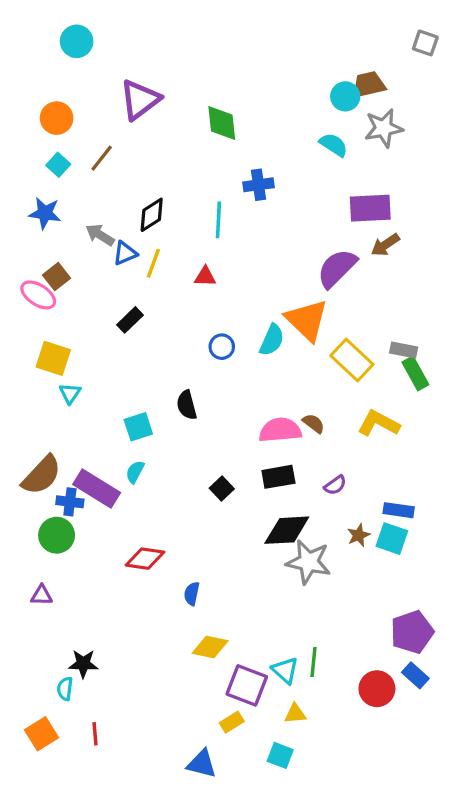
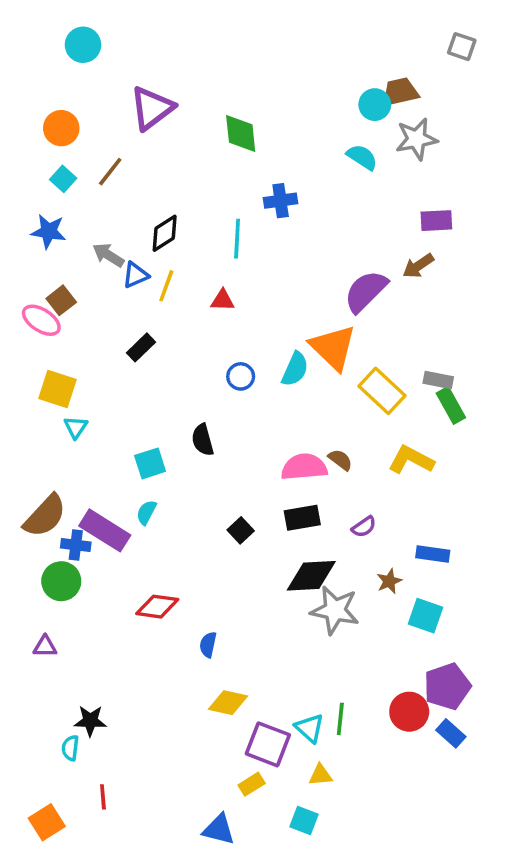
purple rectangle: (370, 208) -> (436, 221), moved, size x0.7
cyan square: (392, 539) -> (426, 616), moved
red circle: (377, 689) -> (409, 712), moved
orange square: (42, 734) -> (47, 822), moved

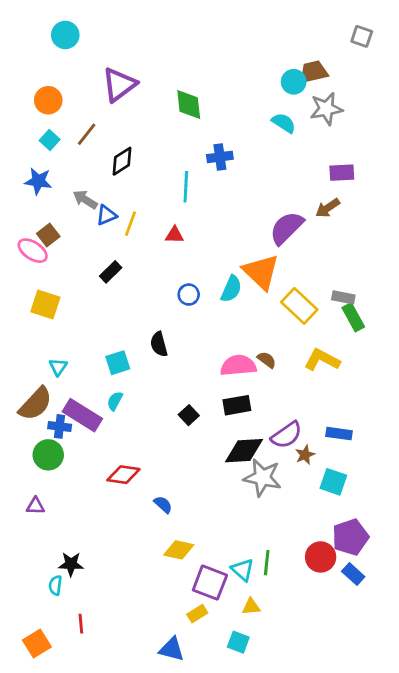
black diamond: (165, 233) -> (122, 161), moved
cyan triangle: (76, 427) -> (58, 367), moved
purple semicircle: (364, 527) -> (287, 435), moved, size x1.6
blue semicircle: (208, 645) -> (163, 504), turned 120

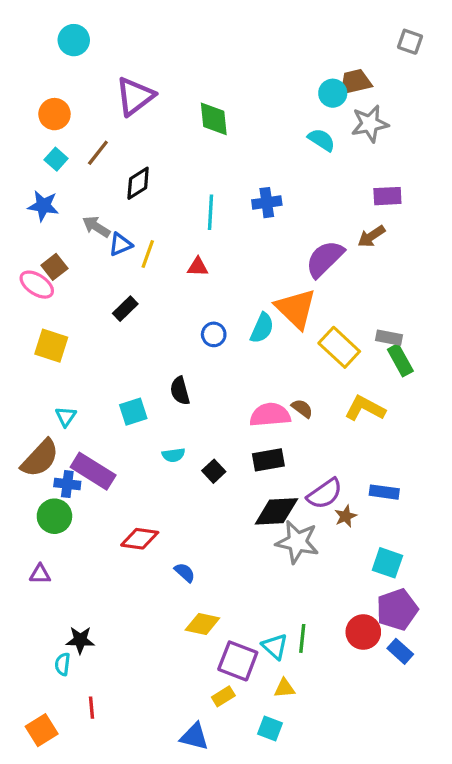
blue cross: (220, 157) -> (267, 203), moved
cyan semicircle: (115, 401) -> (173, 455), moved, turned -126
cyan square: (333, 482) -> (387, 563), moved

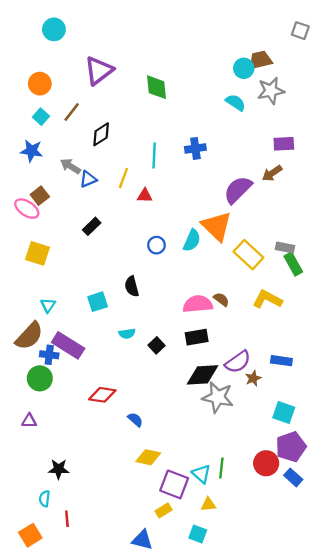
yellow line: (148, 254) -> (123, 178), moved
cyan semicircle: (63, 664) -> (44, 499), moved

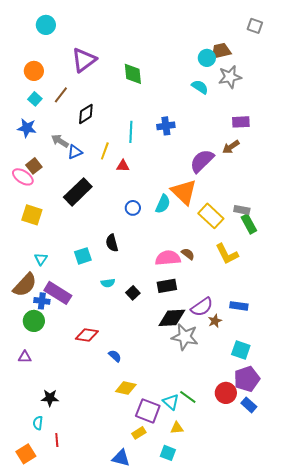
black rectangle: (92, 226) -> (78, 192), size x1.8
yellow L-shape: (267, 299) -> (227, 254), turned -145
green line: (221, 468) -> (188, 397), turned -60

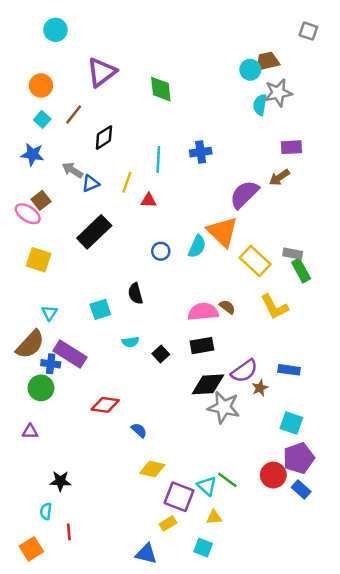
cyan semicircle: (200, 87) -> (260, 105), moved, turned -114

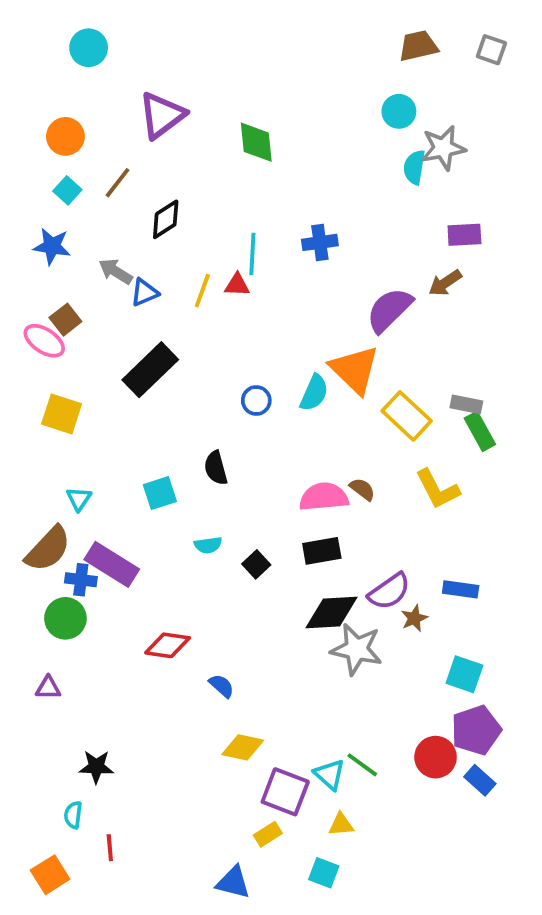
brown trapezoid: (267, 61) -> (418, 46), moved
red triangle: (149, 200) -> (237, 285), moved

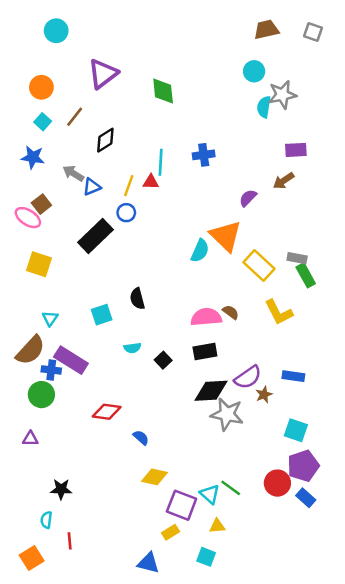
purple semicircle: (389, 310) -> (248, 198), size x0.6
blue circle: (256, 401) -> (126, 213), moved

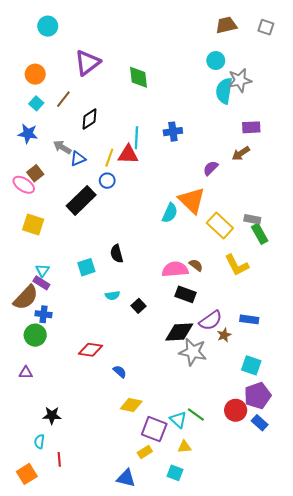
cyan semicircle: (264, 107) -> (224, 91), size x1.4
red triangle: (151, 182) -> (128, 154), size x1.5
black rectangle: (205, 352) -> (186, 294), moved, turned 30
purple rectangle: (71, 360) -> (41, 283), moved, size x0.6

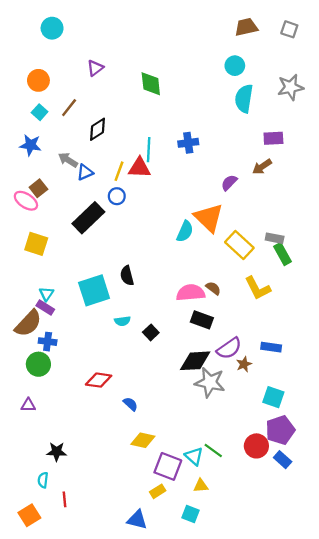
purple triangle: (87, 63) -> (95, 68), size x0.6
gray star: (240, 80) -> (290, 87), moved
cyan square: (86, 267) -> (94, 290), size x1.6

